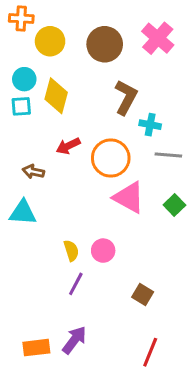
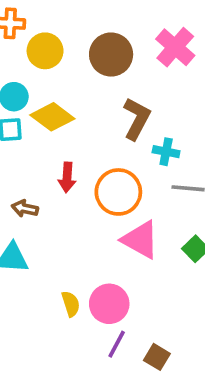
yellow diamond: (56, 96) -> (52, 117), turned -68
red arrow: (68, 146) -> (67, 177), turned -60
pink circle: (103, 251) -> (109, 304), size x1.4
purple line: (76, 284) -> (117, 344), moved

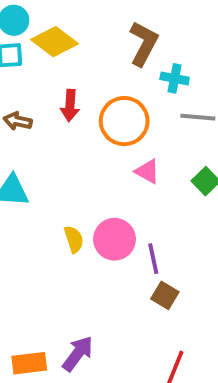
brown arrow: (25, 208) -> (18, 121), moved
pink triangle: (140, 240) -> (147, 171), size x0.6
purple line: (117, 344) -> (153, 259), moved, turned -40

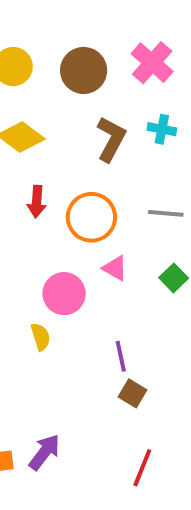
cyan cross: (175, 78) -> (162, 129), moved
pink circle: (115, 239) -> (64, 294), moved

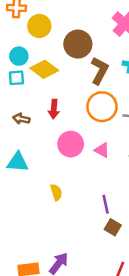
brown circle: (84, 70) -> (78, 44), moved
orange circle: (91, 217) -> (102, 107), moved
pink circle: (64, 294) -> (71, 144), moved

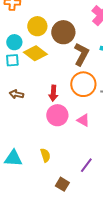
yellow circle: (39, 26) -> (37, 26), moved
red arrow: (54, 109) -> (53, 93), moved
cyan triangle: (18, 162) -> (13, 158), moved
purple line: (106, 204) -> (86, 165), turned 49
brown square: (113, 227) -> (62, 184), moved

